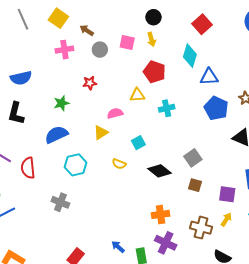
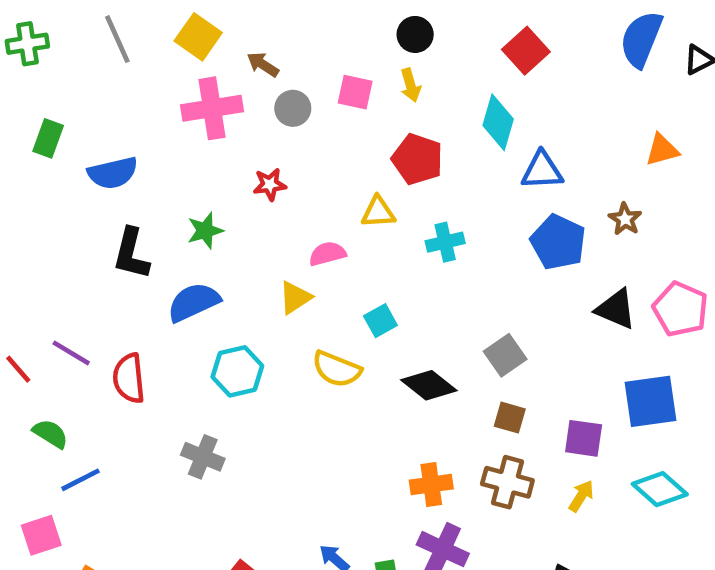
pink cross: (64, 50) -> (212, 108), size x1.4
black L-shape: (16, 113) -> (131, 254), moved
yellow semicircle: (119, 164) -> (337, 369), size x1.5
brown cross: (201, 228) -> (507, 482), moved

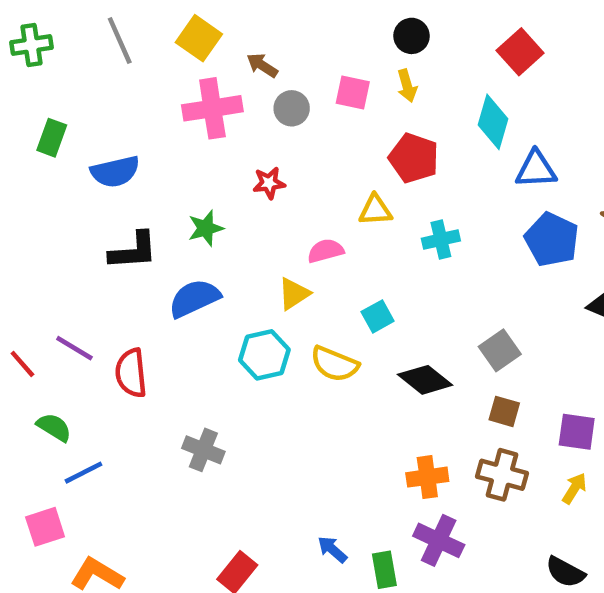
black L-shape: (131, 254) -> (133, 251), turned -108
cyan hexagon: (237, 371) -> (264, 355), moved

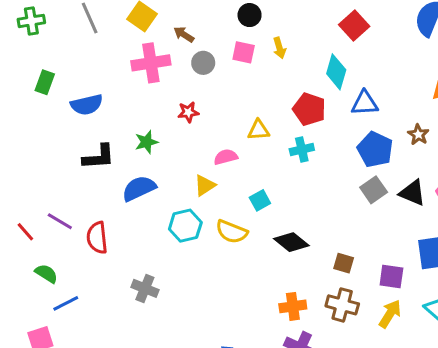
black circle: (412, 36) -> (250, 15), moved
red pentagon: (414, 158) -> (309, 109), moved
gray square: (500, 350) -> (374, 190), moved
yellow arrow: (574, 488) -> (390, 314), size x1.4

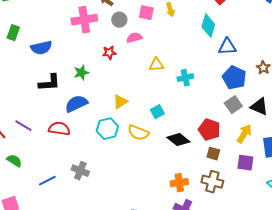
red pentagon: (309, 109) -> (209, 130), moved
pink semicircle: (226, 157) -> (134, 38), moved
red semicircle: (97, 238) -> (59, 129), moved, turned 105
blue line: (66, 303) -> (47, 181), moved
yellow arrow: (390, 314) -> (244, 134), moved

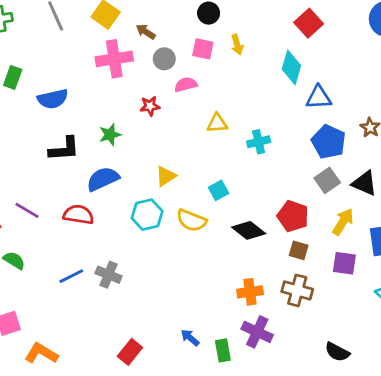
blue line: (47, 181) -> (71, 276), moved

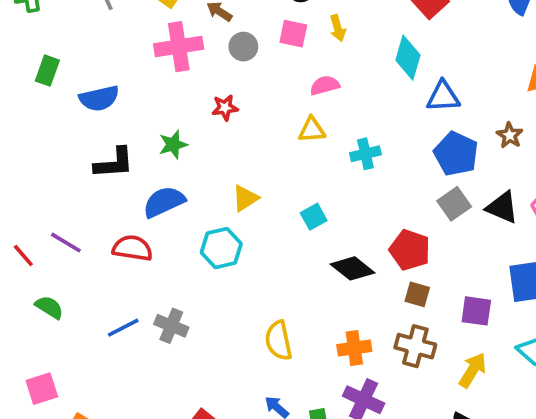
pink semicircle: (186, 85) -> (325, 85), moved
yellow semicircle: (191, 220) -> (279, 341), moved, turned 56
yellow arrow: (343, 222) -> (473, 370), moved

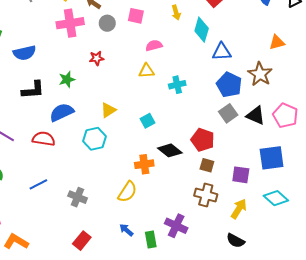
yellow arrow: (338, 28) -> (176, 13), moved
brown star: (510, 135) -> (260, 74), size x1.6
gray cross: (171, 326) -> (78, 197), moved
yellow semicircle: (279, 341) -> (127, 192), turned -135
orange cross: (354, 348) -> (144, 164), moved

